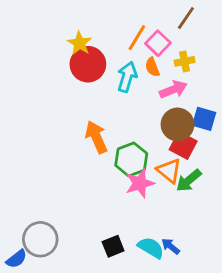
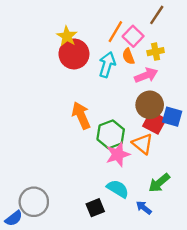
blue square: (204, 119) -> (172, 117), moved
green arrow: (189, 180) -> (159, 183), moved
cyan semicircle: (151, 248) -> (118, 189), moved

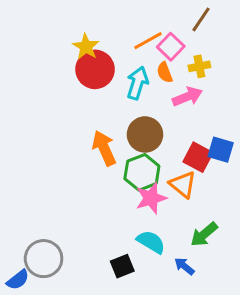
orange line: (115, 32) -> (148, 41), turned 30
brown circle: (150, 105) -> (145, 134), moved

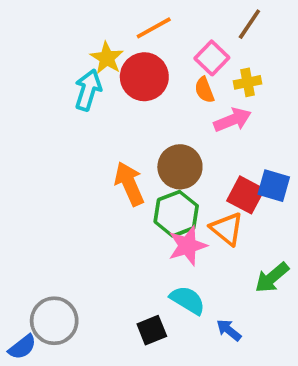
orange line: (148, 41) -> (154, 28), moved
red circle: (95, 69) -> (144, 77), moved
cyan arrow: (137, 83) -> (88, 90), moved
green arrow: (204, 234) -> (272, 278), moved

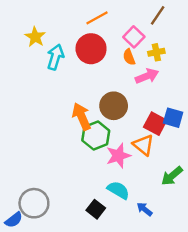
yellow star: (107, 58) -> (35, 37), moved
green hexagon: (176, 214) -> (96, 135), moved
black square: (152, 330) -> (96, 209), turned -30

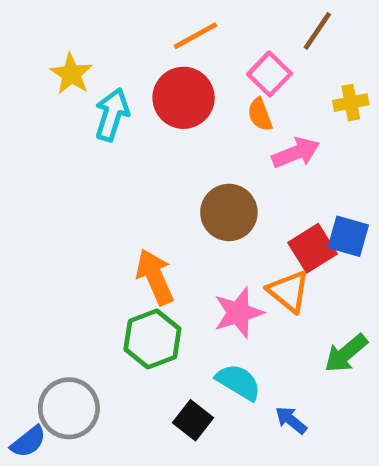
yellow cross: (156, 52) -> (351, 103), moved
orange arrow: (82, 116) -> (155, 277), moved
red square: (155, 124) -> (312, 248), turned 30
green hexagon: (96, 135) -> (152, 339), moved

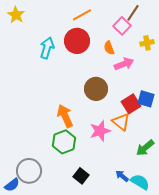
yellow star: (71, 74) -> (16, 15), moved
pink square: (270, 74) -> (122, 26), moved
cyan semicircle: (238, 382) -> (140, 182), moved

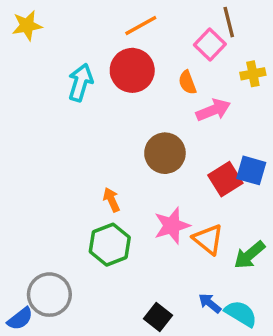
brown line: (133, 13) -> (229, 22), turned -48
yellow star: (16, 15) -> (27, 26), turned 30
orange arrow: (65, 116) -> (111, 200), size x0.6
orange triangle: (121, 122) -> (208, 239), moved
black square: (81, 176) -> (158, 317), moved

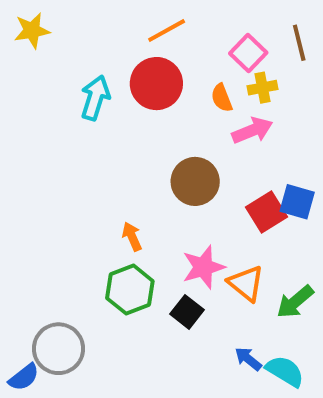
brown line: (229, 22) -> (299, 43), moved
yellow cross: (253, 74) -> (262, 88), moved
black square: (158, 317) -> (187, 312), moved

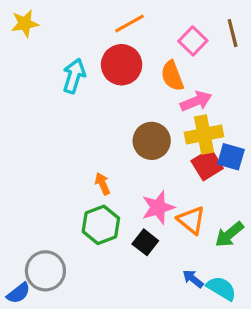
yellow cross: (262, 88) -> (204, 135), moved, size x1.6
orange semicircle: (222, 98) -> (172, 76), size x1.4

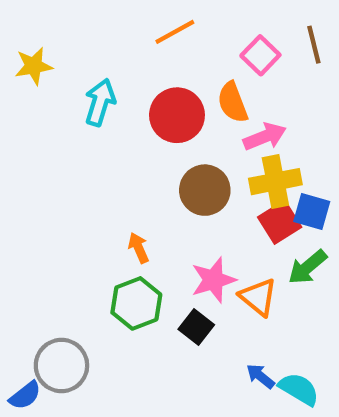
yellow star: (25, 24) -> (34, 66), moved
red circle: (122, 65) -> (177, 115), moved
green arrow: (229, 234) -> (307, 267), moved

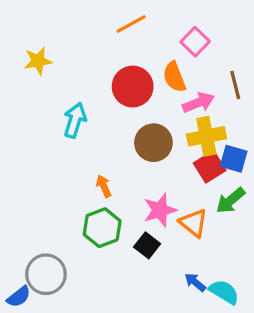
brown line: (314, 45) -> (235, 85), moved
yellow star: (34, 66) -> (38, 61), moved
cyan arrow: (100, 102) -> (75, 120), moved

